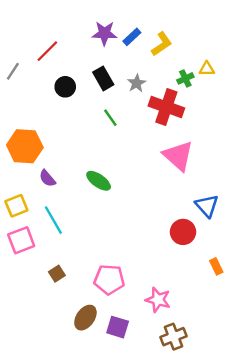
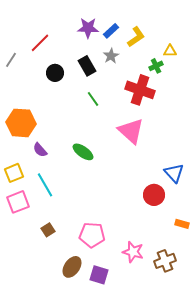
yellow triangle: (207, 69) -> (170, 51), moved
gray star: (137, 83) -> (111, 56), moved
pink triangle: (178, 156) -> (131, 131), moved
orange rectangle: (216, 266) -> (182, 224), turned -48
brown cross: (173, 337) -> (165, 261), moved

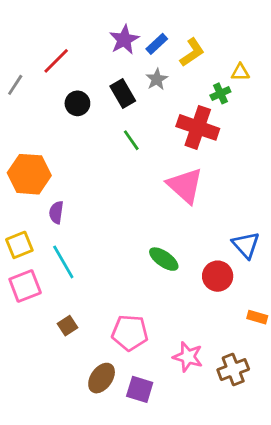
purple star: (88, 28) -> (124, 40), turned -30
purple semicircle: (40, 150) -> (56, 212), turned 49
green ellipse: (83, 152) -> (164, 259), moved

